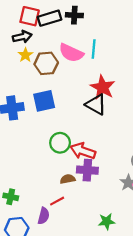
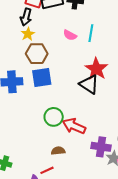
black arrow: (22, 37) -> (26, 17), turned 114
pink semicircle: (71, 53) -> (70, 35), size x0.6
brown hexagon: (46, 63) -> (37, 54), moved
purple cross: (87, 170) -> (101, 147), moved

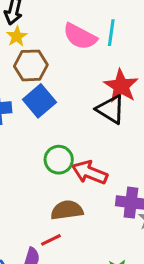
pink semicircle: (70, 35) -> (80, 36), size x1.6
blue square: (42, 77) -> (39, 101), turned -30
brown semicircle: (58, 151) -> (67, 210), size x1.5

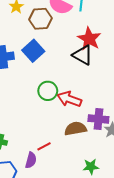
brown hexagon: (31, 65) -> (40, 19), moved
brown semicircle: (67, 210) -> (76, 129), moved

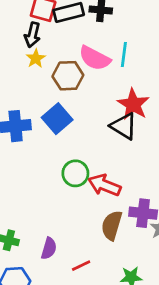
brown semicircle: (76, 129) -> (112, 225), turned -65
red line: (44, 146) -> (81, 266), moved
purple semicircle: (31, 160) -> (49, 248), moved

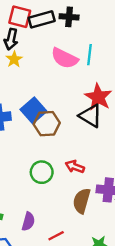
brown hexagon: (68, 76) -> (47, 124), moved
green circle: (75, 173) -> (42, 172), moved
red arrow: (104, 185) -> (75, 167), size x0.7

